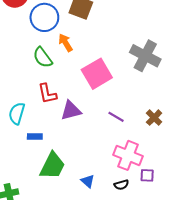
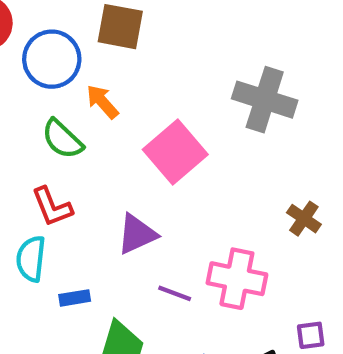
red L-shape: (47, 94) -> (52, 207), moved
purple line: (116, 117) -> (175, 293), moved
pink cross: (128, 155) -> (237, 279), moved

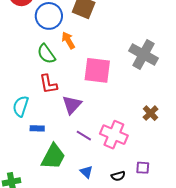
pink square: (175, 152) -> (97, 70), turned 36
red L-shape: (52, 207) -> (48, 84), moved
purple triangle: (137, 234) -> (72, 105), turned -35

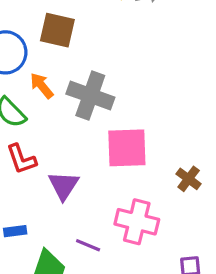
gray cross: (143, 54) -> (90, 96), moved
pink square: (97, 70) -> (127, 148), moved
purple line: (84, 136) -> (88, 245), moved

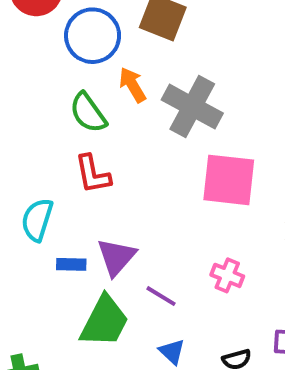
purple triangle: (64, 185) -> (116, 257), moved
pink cross: (137, 222) -> (227, 275), size x0.6

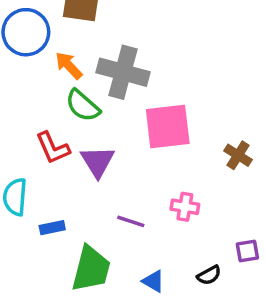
green semicircle: (88, 113) -> (83, 106), moved
purple triangle: (116, 257) -> (98, 162), moved
purple line: (161, 296) -> (131, 221), moved

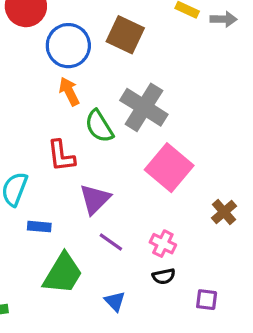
orange arrow: (69, 66) -> (69, 91), moved
pink square: (168, 127) -> (169, 168), turned 30
purple triangle: (98, 162) -> (95, 199), moved
black semicircle: (209, 275) -> (164, 276), moved

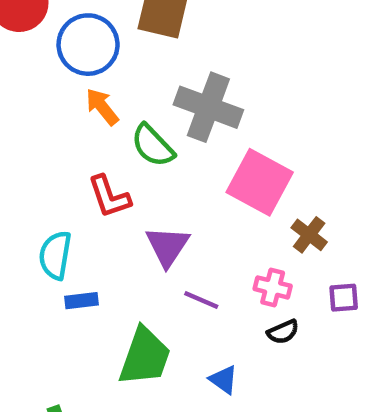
brown cross: (224, 212) -> (309, 235), moved
blue rectangle: (39, 227) -> (81, 301), moved
purple square: (207, 300) -> (344, 298), moved

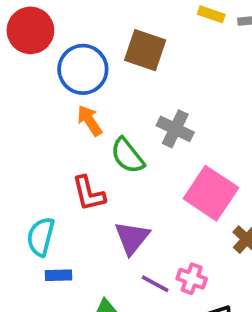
gray cross: (208, 107) -> (175, 129), size x0.7
pink cross: (273, 287) -> (192, 279), moved

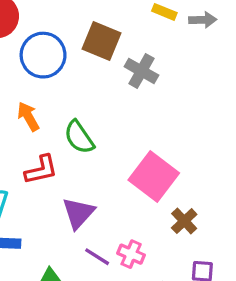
orange arrow: (90, 121) -> (28, 116), moved
gray cross: (175, 129) -> (141, 71), moved
red L-shape: (89, 193) -> (41, 170), turned -93

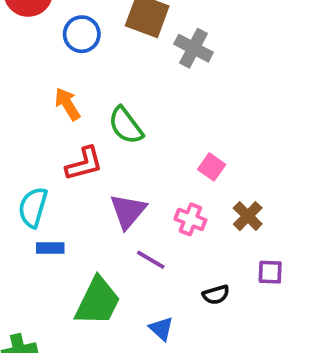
blue circle: (43, 55) -> (82, 34), size x0.7
pink square: (154, 177) -> (212, 167), size x0.5
pink cross: (131, 254) -> (190, 219), moved

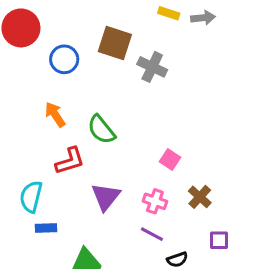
purple line: (151, 260) -> (152, 234), moved

